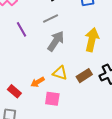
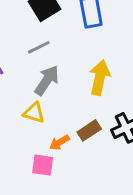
yellow triangle: (60, 73) -> (34, 113), moved
orange arrow: (38, 82) -> (59, 143), moved

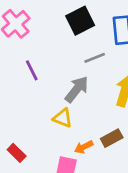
gray line: (39, 47) -> (95, 58), moved

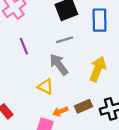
gray line: (95, 58) -> (65, 40), moved
gray arrow: (77, 89) -> (59, 64), turned -80

